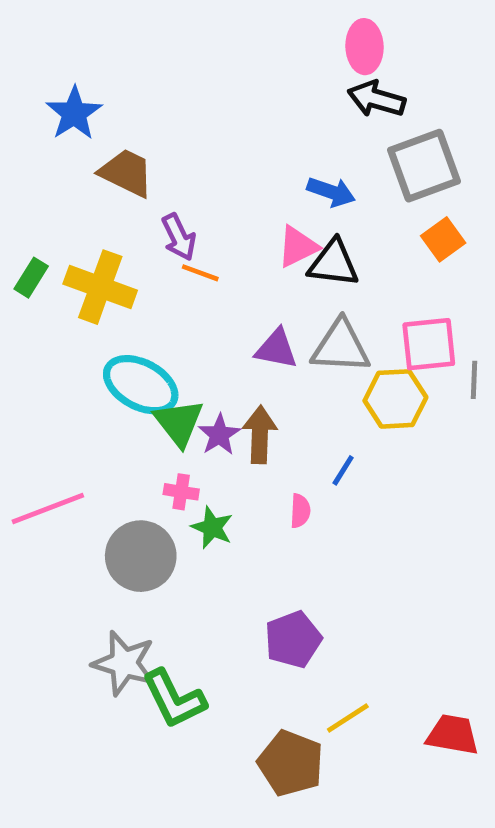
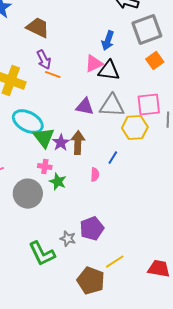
brown trapezoid: (126, 173) -> (38, 28), moved
blue arrow: (331, 192) -> (108, 41), turned 90
gray star: (124, 663) -> (68, 239), moved, size x0.6

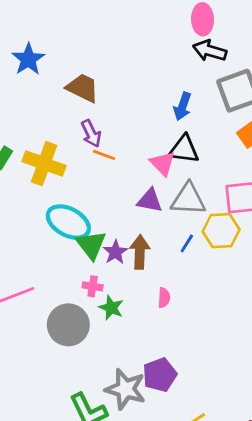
pink triangle: (94, 64) -> (163, 164), moved, turned -48
blue line: (113, 158) -> (187, 243), moved
gray star: (68, 239) -> (125, 389), size x1.8

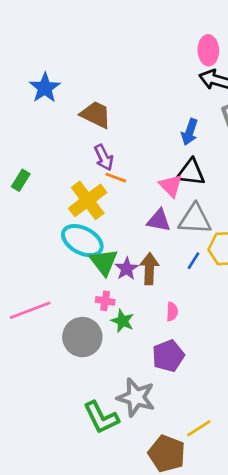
yellow cross: (44, 164) -> (88, 200), moved, turned 33
purple pentagon: (160, 375) -> (168, 356), moved

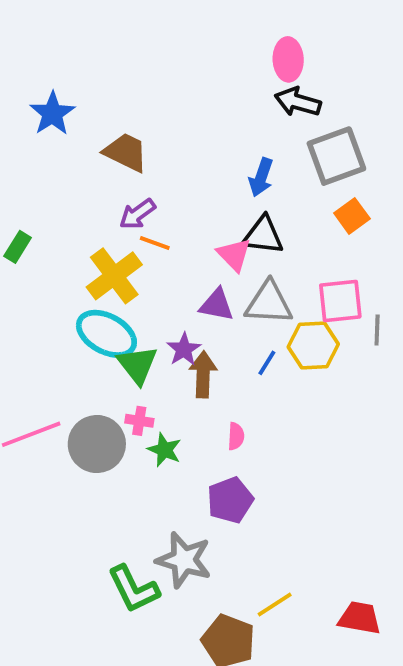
purple arrow: (104, 157) -> (137, 214), turned 80
purple star: (127, 269) -> (184, 349), moved
gray circle: (82, 337) -> (97, 444), moved

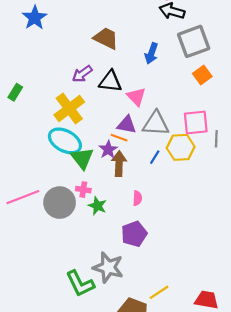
brown trapezoid: (126, 152) -> (106, 38), moved
black triangle: (263, 235) -> (110, 81), moved
orange line: (155, 243) -> (119, 138), moved

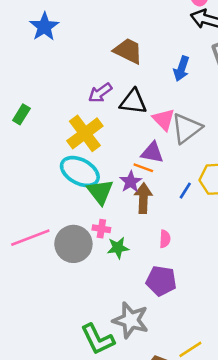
gray triangle: (156, 124) -> (187, 128), moved, turned -40
green star: (97, 206) -> (118, 248), turned -30
purple pentagon: (134, 234) -> (161, 281), turned 30

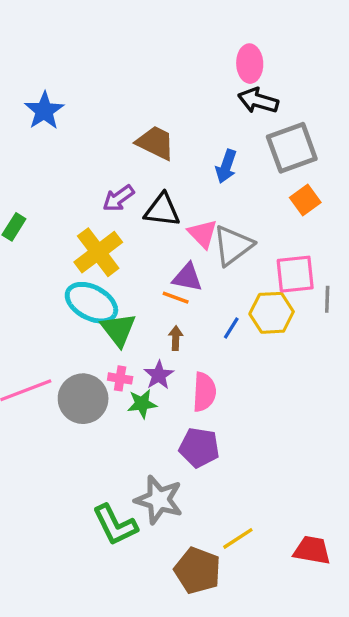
purple star: (131, 182) -> (159, 375), moved
brown arrow: (143, 198) -> (176, 338), size x0.6
pink semicircle: (165, 239) -> (204, 392), size x1.6

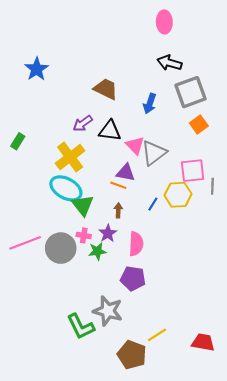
pink ellipse: (250, 64) -> (164, 22), moved

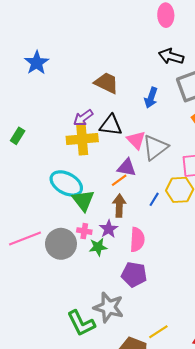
yellow cross: (70, 157) -> (82, 139), moved, turned 32
orange line: (118, 185) -> (119, 180), turned -56
brown arrow: (118, 210) -> (119, 206), size x1.5

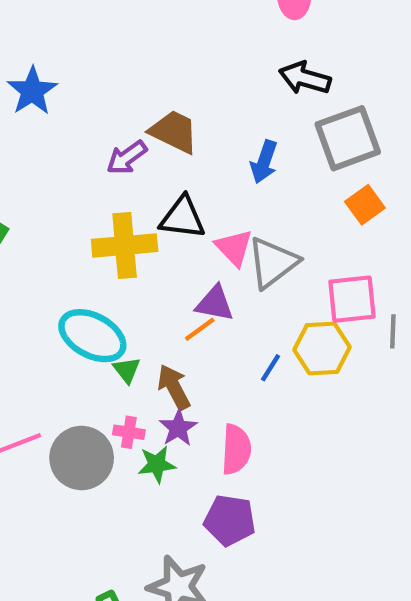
purple arrow: (83, 118) -> (127, 157), moved
green triangle: (83, 200) -> (127, 370), size x0.6
brown arrow: (119, 206) -> (174, 387), moved, turned -30

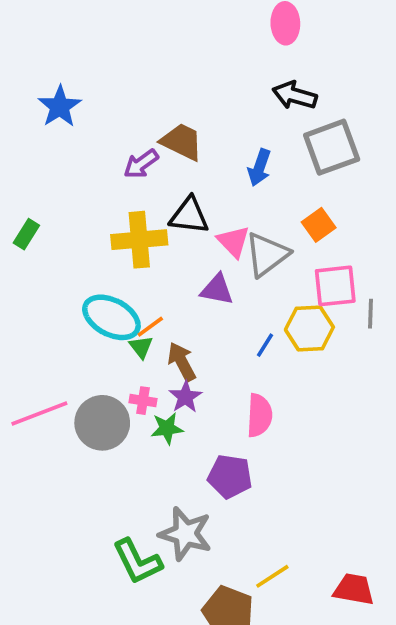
orange square: (365, 205) -> (319, 225), moved
orange line: (200, 329) -> (150, 327), moved
pink semicircle: (236, 449) -> (259, 415), moved

